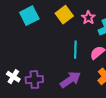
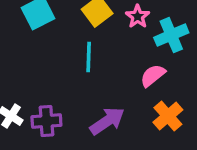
cyan line: (75, 50) -> (89, 57), moved

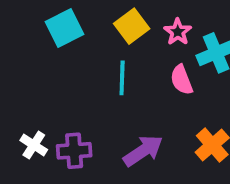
pink semicircle: (153, 75) -> (182, 80), moved, turned -72

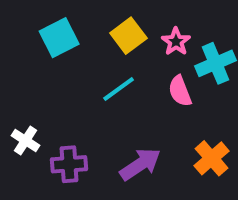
cyan line: (122, 78) -> (119, 89), turned 52
white cross: (34, 145) -> (26, 141), moved

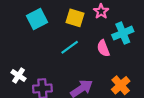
yellow square: (128, 36) -> (75, 18), turned -36
pink star: (176, 42) -> (101, 11), moved

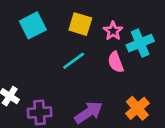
pink star: (101, 11) -> (113, 31), moved

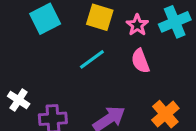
cyan cross: (140, 43) -> (175, 22), moved

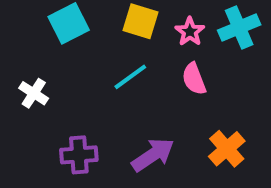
white cross: (19, 100) -> (34, 93), moved

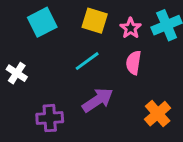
pink semicircle: (194, 79) -> (134, 63), turned 30
purple arrow: (153, 155) -> (98, 100), moved

